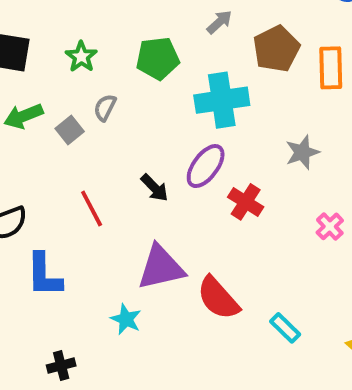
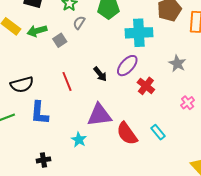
gray semicircle: (105, 108) -> (79, 23), moved
gray star: (302, 152) -> (177, 64), turned -30
cyan rectangle: (285, 328) -> (158, 132), moved

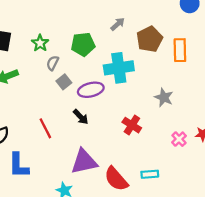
gray square: (60, 40) -> (64, 82), moved
purple ellipse: (127, 66) -> (91, 90), moved, turned 40
cyan rectangle: (158, 132) -> (150, 174), turned -49

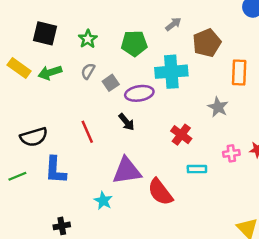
orange rectangle: (180, 50) -> (239, 72), moved
gray semicircle: (53, 63) -> (88, 71), moved
pink cross: (179, 139) -> (231, 153), turned 32
cyan rectangle: (150, 174) -> (197, 169), moved

